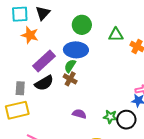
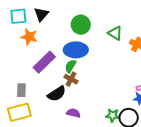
green triangle: (116, 35) -> (115, 33), turned 35
black semicircle: (44, 83) -> (57, 94), moved
purple semicircle: (79, 114) -> (73, 113), moved

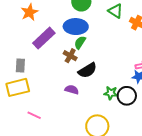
orange star: (29, 37) -> (29, 12), turned 30
green semicircle: (70, 66) -> (80, 42), moved
black semicircle: (57, 94) -> (87, 70), moved

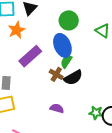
blue ellipse: (76, 27) -> (62, 45), turned 65
black semicircle: (87, 70) -> (73, 78), moved

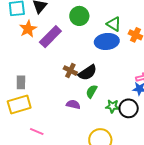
blue ellipse: (62, 45) -> (107, 41), moved, turned -70
purple rectangle: (30, 56) -> (50, 37), moved
green semicircle: (66, 61) -> (92, 91), moved

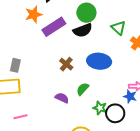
blue ellipse: (107, 41) -> (99, 61), moved
black semicircle: (88, 73) -> (83, 30), moved
pink line: (37, 132) -> (21, 117), turned -48

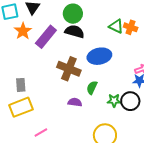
green triangle: (118, 28) -> (116, 26), moved
black semicircle: (83, 30) -> (75, 32), turned -126
brown cross: (66, 64) -> (69, 69), size x1.6

